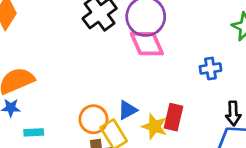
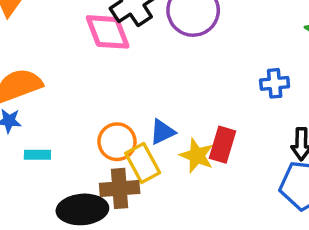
pink diamond: (147, 44) -> (108, 32), moved

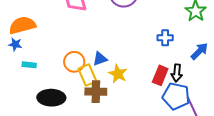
red rectangle: (223, 145) -> (160, 75), moved
brown cross: (120, 188) -> (96, 92), moved

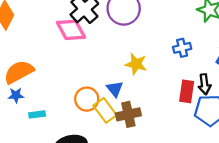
blue triangle: (100, 59) -> (115, 89), turned -35
yellow star: (118, 74) -> (136, 64), moved
brown cross: (96, 92) -> (128, 114), moved

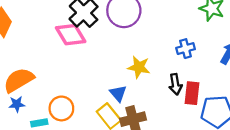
black arrow: (205, 84) -> (175, 84), moved
orange circle: (87, 99) -> (61, 108), moved

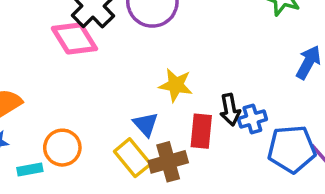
blue cross: (186, 49) -> (252, 119), moved
red rectangle: (192, 93) -> (201, 131), moved

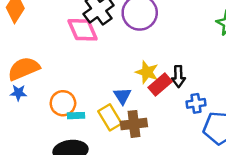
black arrow: (230, 110) -> (178, 76), moved
red rectangle: (201, 131) -> (160, 85), moved, turned 35
cyan rectangle: (30, 169) -> (76, 116), moved

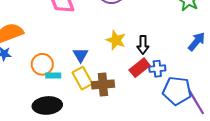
red rectangle: (160, 85) -> (140, 68), moved
blue triangle: (122, 96) -> (81, 55), moved

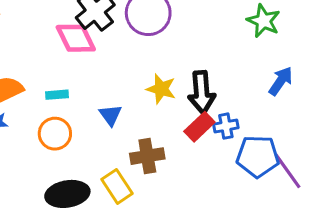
black arrow: (143, 45) -> (202, 92), size x1.5
cyan rectangle: (53, 75) -> (57, 95), moved
yellow rectangle: (82, 78) -> (117, 186), moved

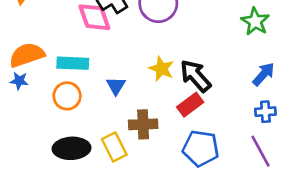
black arrow: (202, 92) -> (195, 76), turned 136
cyan rectangle: (57, 95) -> (73, 63), size x1.6
blue cross: (226, 126) -> (265, 112), moved
blue pentagon: (258, 156) -> (201, 148), moved

